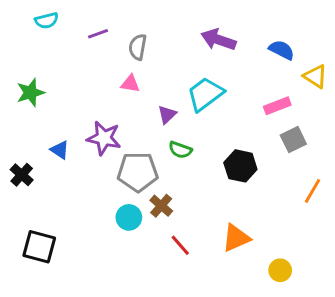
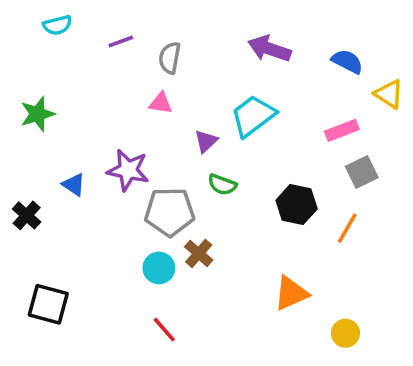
orange line: (312, 191) -> (347, 228), moved
red line: (180, 245) -> (164, 330), moved

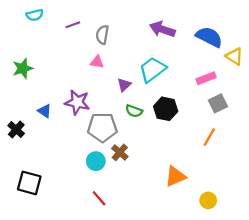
blue semicircle: (347, 61) -> (209, 37), size x1.4
black hexagon: (297, 205) -> (166, 109), moved

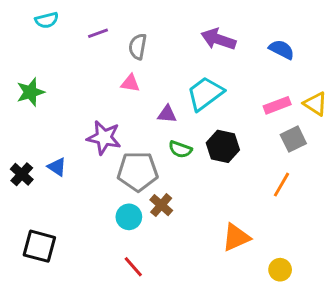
blue semicircle: (209, 37) -> (282, 49), size x0.7
yellow triangle: (234, 56) -> (315, 104), moved
purple triangle: (124, 85) -> (167, 114), turned 48
blue triangle: (45, 111) -> (57, 167), moved

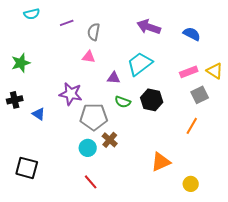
black cross: (22, 174) -> (15, 100), moved, turned 35

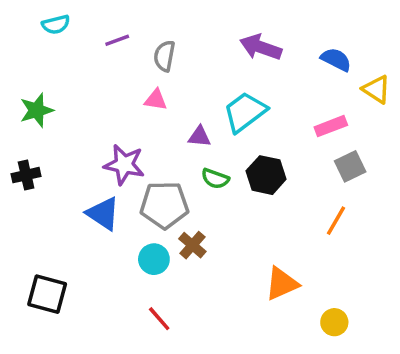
yellow triangle: (215, 71) -> (376, 89), moved
blue triangle: (39, 114) -> (103, 214), moved, size x1.5

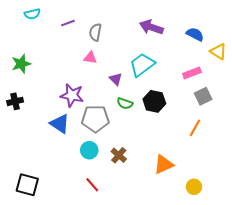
purple triangle: (199, 137) -> (116, 79), turned 40
brown cross: (192, 245) -> (119, 155), moved
black square: (47, 294) -> (27, 185), moved

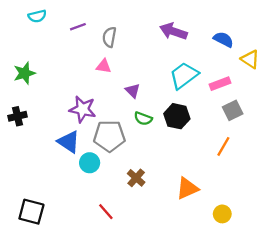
cyan trapezoid: (142, 65) -> (184, 75), moved
cyan circle: (89, 150) -> (90, 163), moved

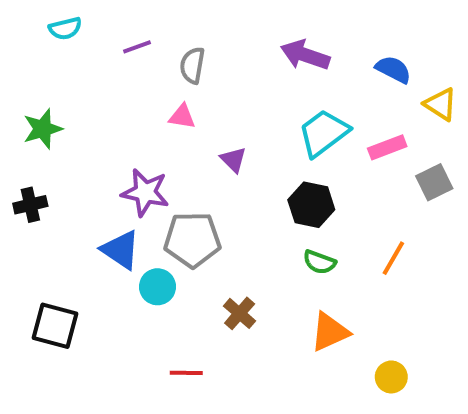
gray square: (233, 110) -> (434, 182), moved
green semicircle: (143, 119) -> (319, 262), moved
black square: (31, 212) -> (55, 326), moved
red line: (106, 212) -> (186, 373), turned -48

